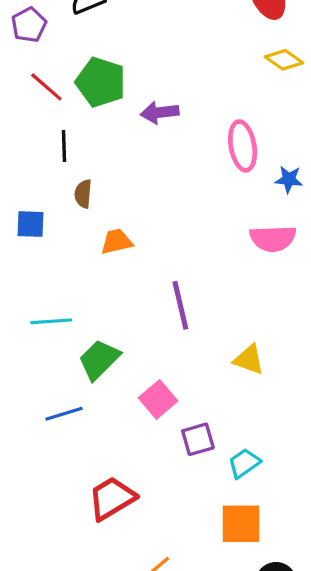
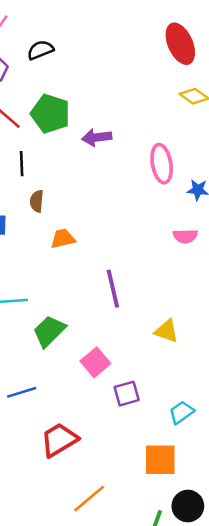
pink semicircle: (273, 238) -> (185, 236), size x0.7
blue line: (64, 414) -> (22, 392), moved
cyan trapezoid: (244, 463) -> (182, 412), moved

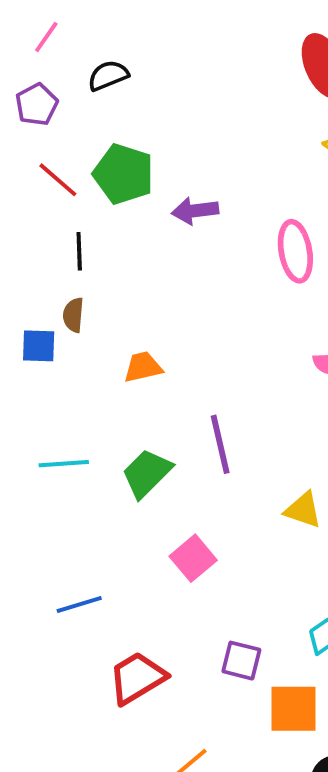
brown semicircle: (37, 201) -> (73, 315), moved
green trapezoid: (49, 331) -> (147, 473), moved
purple square: (127, 394) -> (241, 661), moved, turned 30

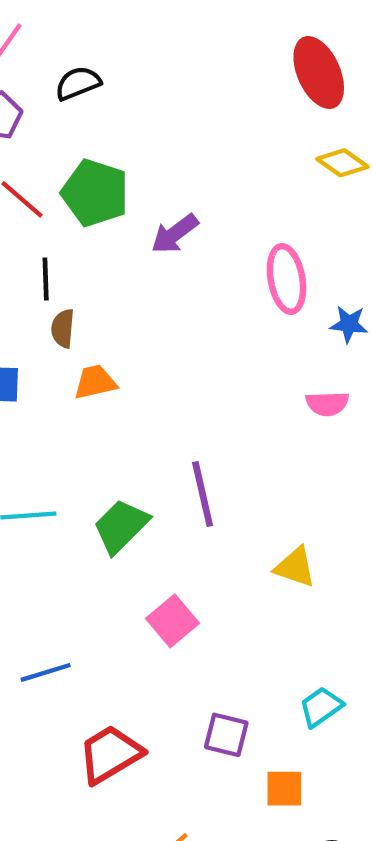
purple arrow: (195, 211) -> (175, 234), turned -30
brown semicircle: (73, 315) -> (63, 328), moved
orange trapezoid: (143, 367) -> (95, 382), moved
orange square: (293, 709) -> (284, 789), size x0.7

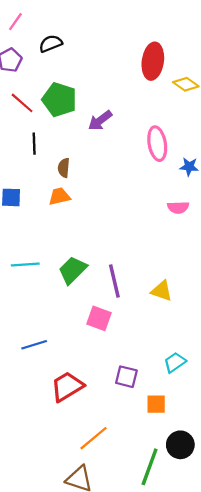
red ellipse: (319, 73) -> (153, 61), moved, turned 32
brown semicircle: (63, 328) -> (64, 168), moved
purple line: (203, 494) -> (114, 281), moved
pink square: (173, 621) -> (99, 318), turned -30

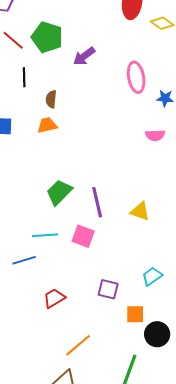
cyan line: (25, 265) -> (45, 235), moved
red trapezoid: (67, 387) -> (54, 298), size x0.7
black circle: (180, 445) -> (157, 334), moved

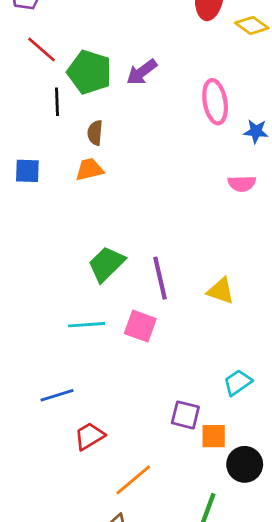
green pentagon: (47, 37) -> (89, 72), moved
blue line: (24, 260) -> (57, 395), moved
purple square: (108, 289) -> (185, 415), moved
red trapezoid: (54, 298) -> (89, 436), moved

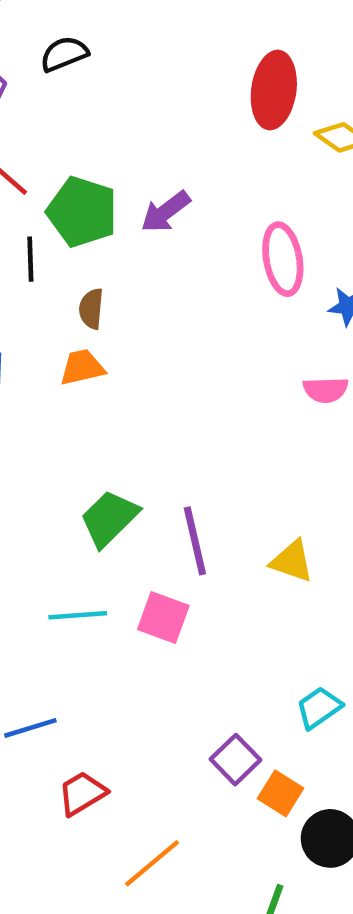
purple square: (185, 415) -> (235, 760), turned 32
orange square: (214, 436) -> (281, 793), turned 32

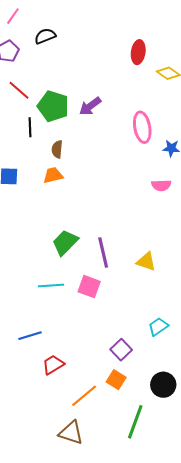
red ellipse: (274, 90) -> (138, 52), size x0.7
orange square: (281, 793) -> (116, 380), moved

